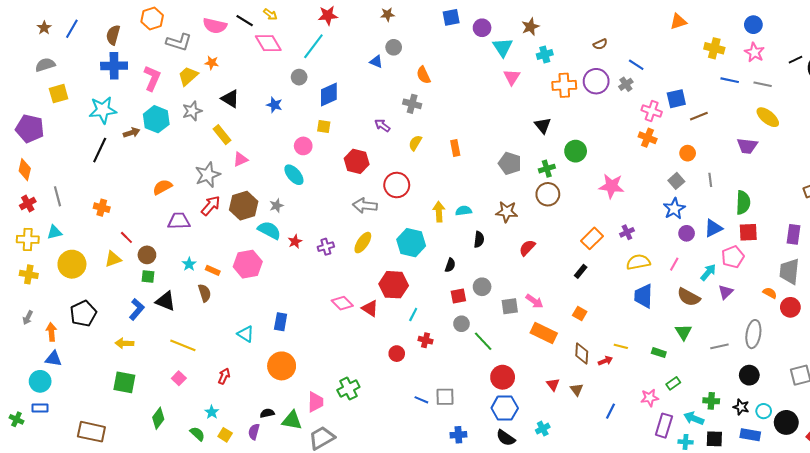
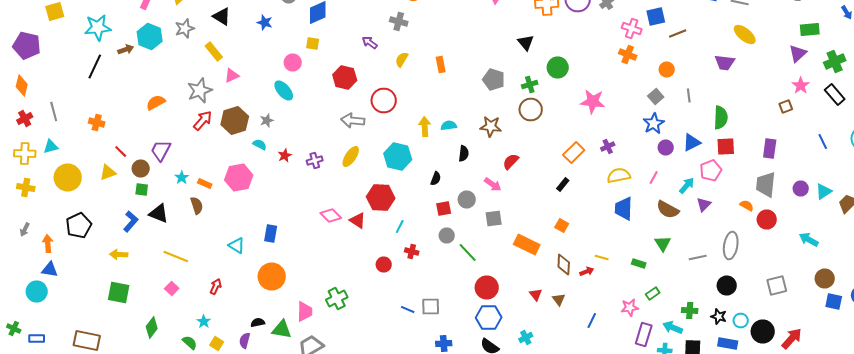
purple trapezoid: (179, 221) -> (161, 150), moved, turned -60
cyan semicircle: (269, 230) -> (260, 144), size x0.6
pink arrow: (534, 301) -> (493, 184), moved
blue rectangle: (40, 408) -> (37, 338), moved

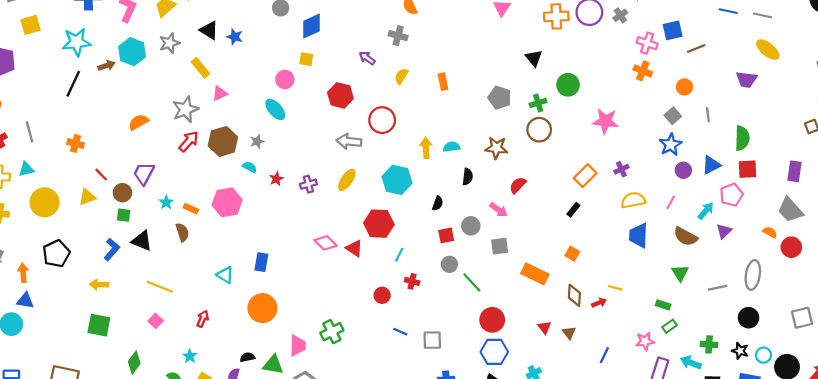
blue star: (265, 22) -> (235, 37), moved
gray trapezoid: (766, 184) -> (790, 210), turned -48
green rectangle: (639, 264) -> (663, 305), moved
blue line: (408, 310) -> (400, 332), moved

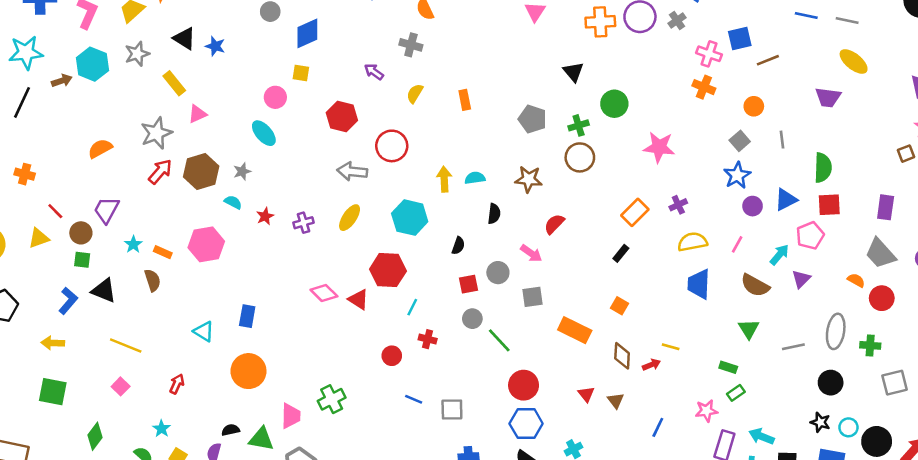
green cross: (709, 344) -> (870, 345), moved

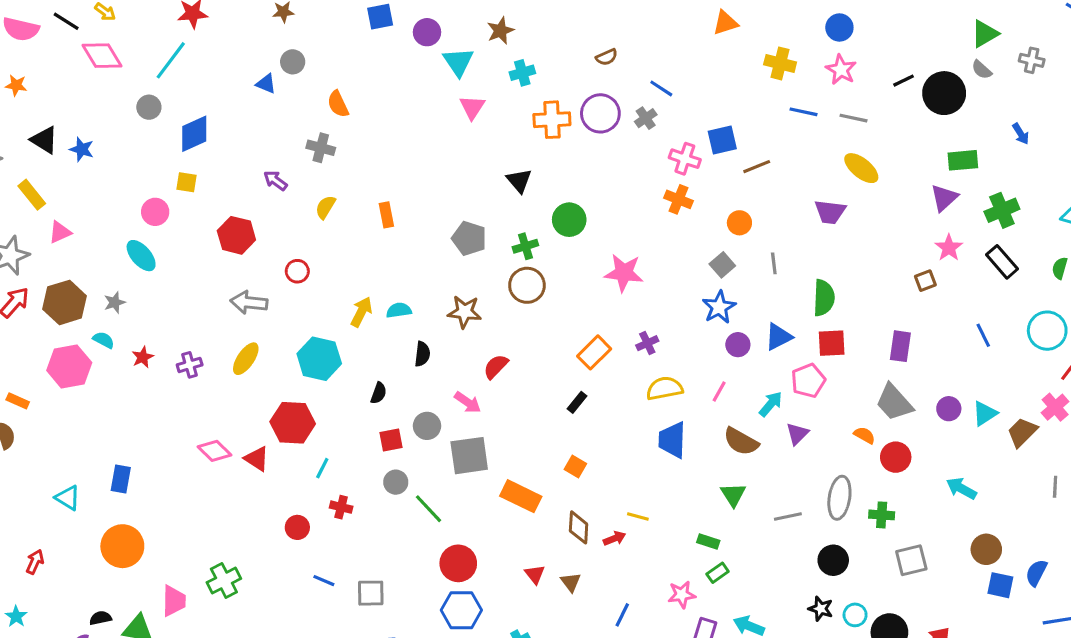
red circle: (392, 146) -> (297, 271), size x0.6
yellow arrow: (444, 179) -> (361, 312), turned 30
pink hexagon: (206, 244) -> (69, 367), moved
gray square: (532, 297) -> (469, 456), size x1.5

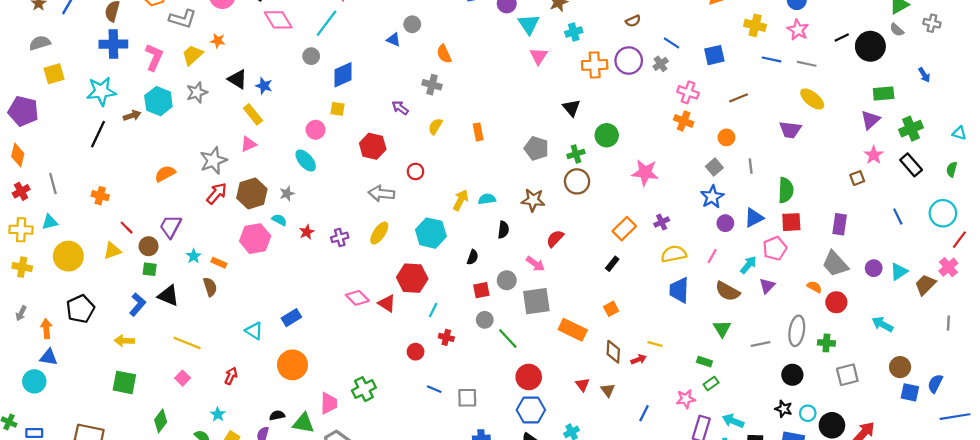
blue square: (722, 140) -> (714, 55), moved
yellow rectangle: (32, 195) -> (253, 114), moved
orange square: (575, 466) -> (611, 309), turned 32
blue rectangle: (121, 479) -> (291, 318), turned 48

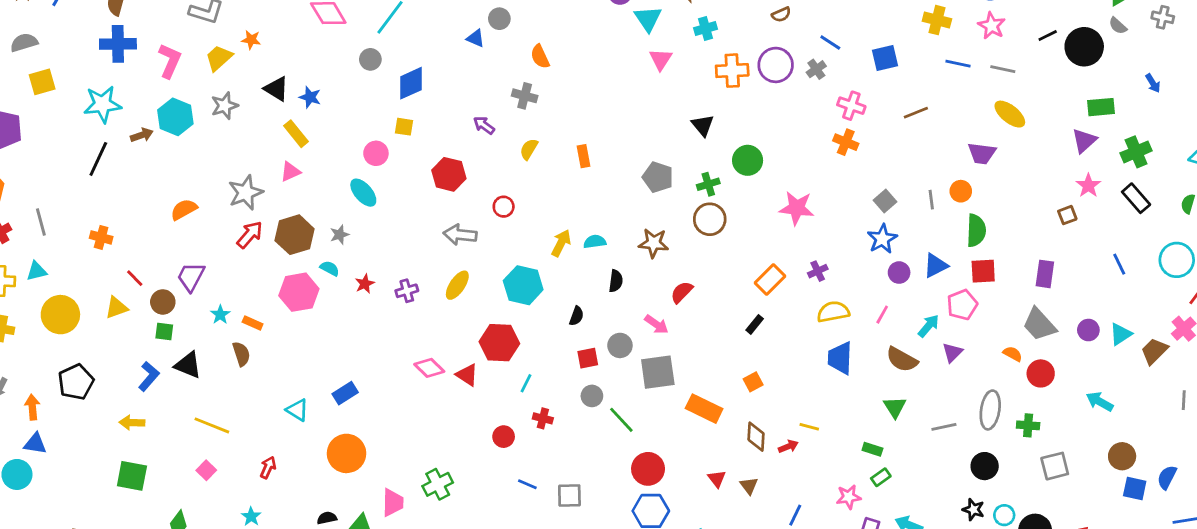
orange circle: (726, 137) -> (961, 191), moved

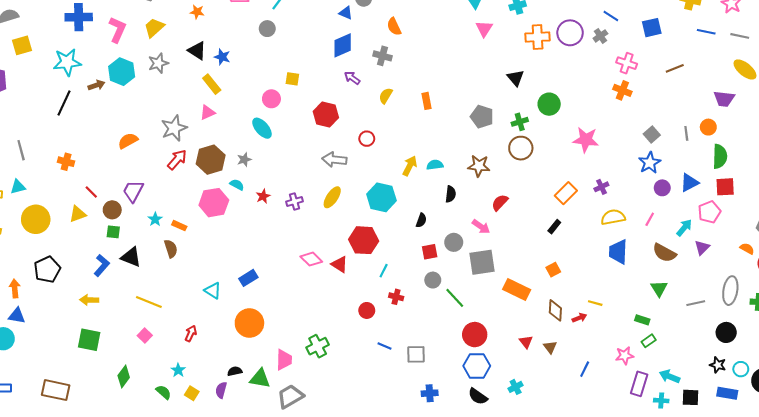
orange star: (251, 40) -> (197, 12), moved
blue diamond: (411, 83) -> (343, 45), moved

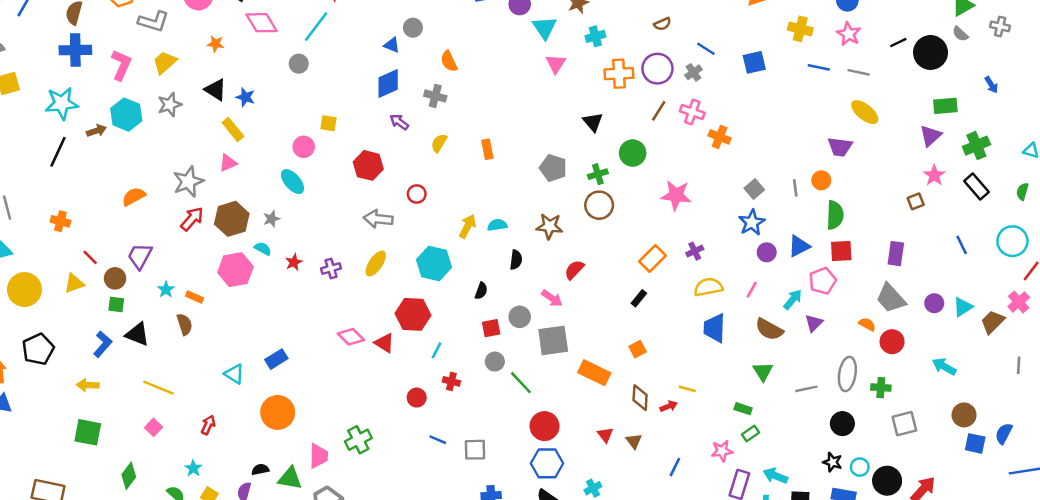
pink cross: (627, 63) -> (692, 112), moved
brown line: (675, 68) -> (659, 111), moved, turned -36

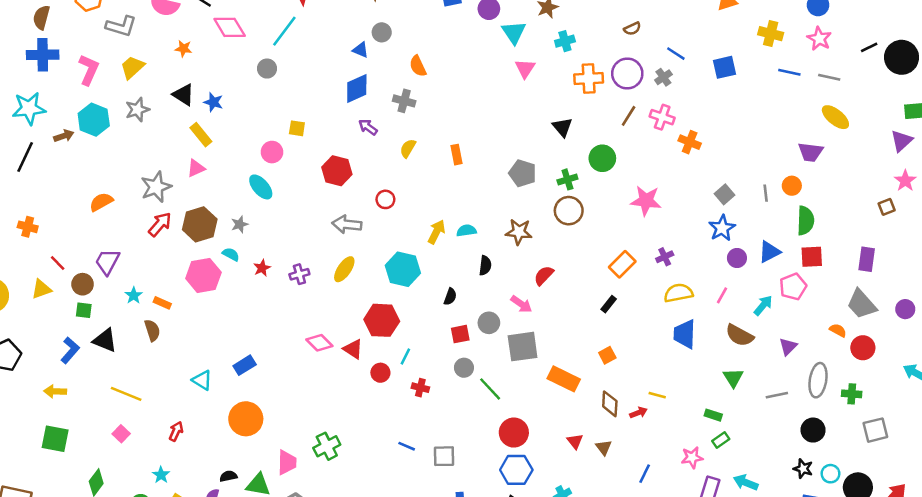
purple triangle: (814, 323) -> (788, 347), moved
red circle: (417, 398) -> (380, 373), moved

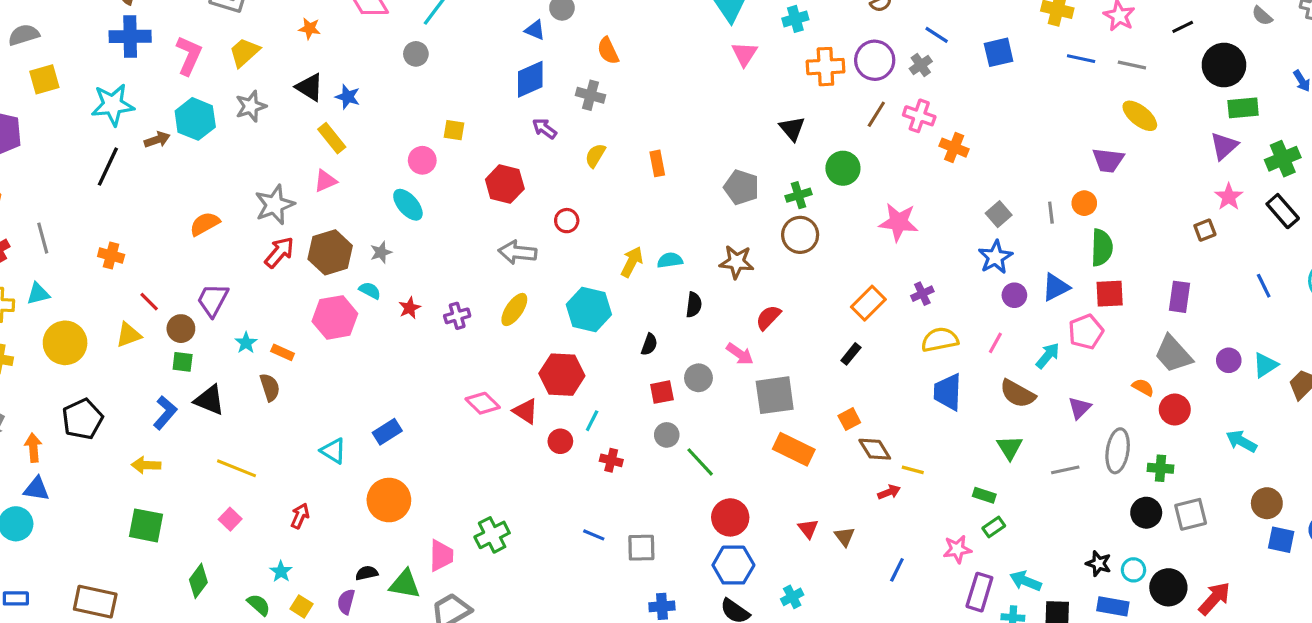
black circle: (902, 57) -> (1224, 65), moved
gray square: (523, 347) -> (775, 395), moved
brown diamond: (610, 404) -> (875, 449), moved, turned -35
black circle: (813, 430) -> (1146, 513), moved

